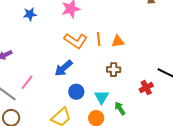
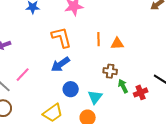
orange L-shape: (76, 41) -> (61, 37), moved, turned -145
green arrow: (120, 108) -> (123, 86), moved

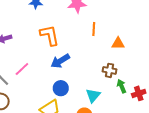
orange L-shape: (61, 37) -> (50, 35), moved
orange line: (98, 39) -> (94, 29), moved
blue circle: (71, 89) -> (61, 88), moved

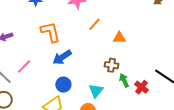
orange line: (94, 29) -> (94, 24), turned 40
red cross: (139, 93) -> (142, 87), turned -32

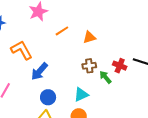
orange line: (94, 24) -> (62, 31), turned 32
red cross: (142, 87) -> (120, 66), moved
cyan triangle: (96, 91) -> (81, 95), turned 42

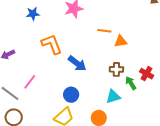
orange line: (62, 31) -> (104, 31), moved, turned 32
blue arrow: (39, 71) -> (77, 63), moved, turned -102
cyan triangle: (81, 95) -> (113, 97), moved

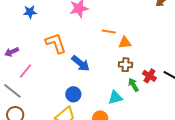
blue star: (33, 14) -> (30, 12), moved
brown cross: (116, 69) -> (126, 65), moved
pink line: (30, 82) -> (26, 71), moved

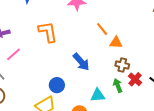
orange line: (109, 32) -> (102, 29), turned 32
blue arrow: (81, 63) -> (81, 62), moved
brown cross: (126, 65) -> (122, 65), moved

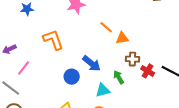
blue circle: (57, 85) -> (72, 77), moved
green arrow: (118, 85) -> (119, 77), moved
cyan triangle: (98, 95) -> (103, 90), moved

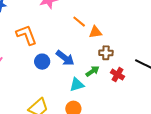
red cross: (148, 71) -> (118, 75), moved
blue circle: (72, 77) -> (42, 62), moved
green arrow: (119, 77) -> (92, 71), turned 88

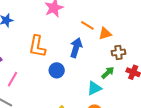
orange L-shape: (26, 35) -> (37, 46), turned -140
blue arrow: (65, 58) -> (76, 48), moved, turned -102

